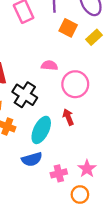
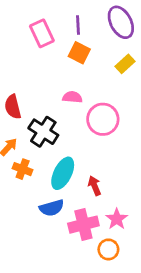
orange square: (68, 28) -> (79, 53), moved
red arrow: (68, 117) -> (95, 186), moved
pink cross: (59, 173) -> (83, 225), size x1.5

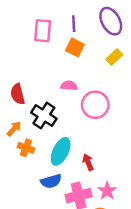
pink rectangle: (42, 33) -> (43, 31), turned 30

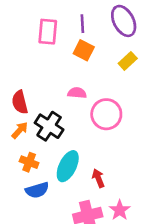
orange arrow: (14, 129) -> (20, 130), moved
blue semicircle: (51, 181) -> (37, 190), moved

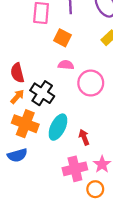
orange square: (84, 50) -> (63, 38), moved
orange cross: (29, 162) -> (25, 124), size x1.6
blue semicircle: (37, 190) -> (17, 155), moved

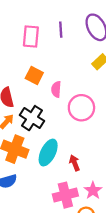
orange square: (63, 38) -> (34, 76), moved
pink semicircle: (66, 65) -> (56, 89), turned -91

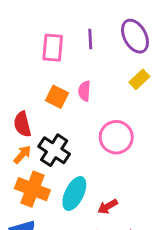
pink semicircle: (56, 89) -> (84, 91), moved
red arrow: (75, 163) -> (108, 207), turned -98

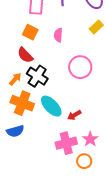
orange square: (57, 97) -> (30, 32), moved
red semicircle: (22, 124) -> (25, 55), moved, turned -30
cyan ellipse: (74, 194) -> (51, 106), turned -70

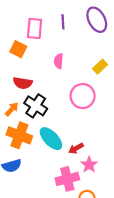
yellow rectangle: (96, 27) -> (100, 67), moved
orange square: (30, 32) -> (18, 49), moved
red semicircle: (25, 55) -> (23, 83), turned -36
pink star: (90, 139) -> (89, 165), moved

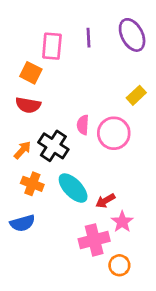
pink semicircle: (59, 61) -> (83, 125), moved
red semicircle: (23, 83) -> (28, 105), moved
orange cross: (19, 135) -> (32, 184), size x0.7

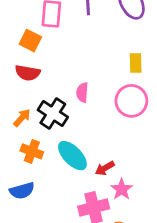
yellow rectangle: (136, 95) -> (136, 63), turned -48
pink circle: (114, 133) -> (131, 101), moved

